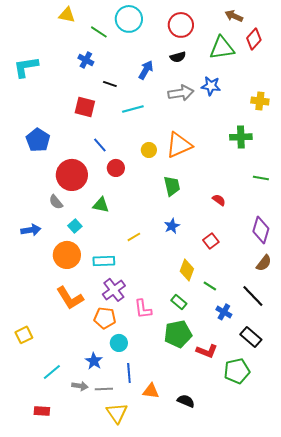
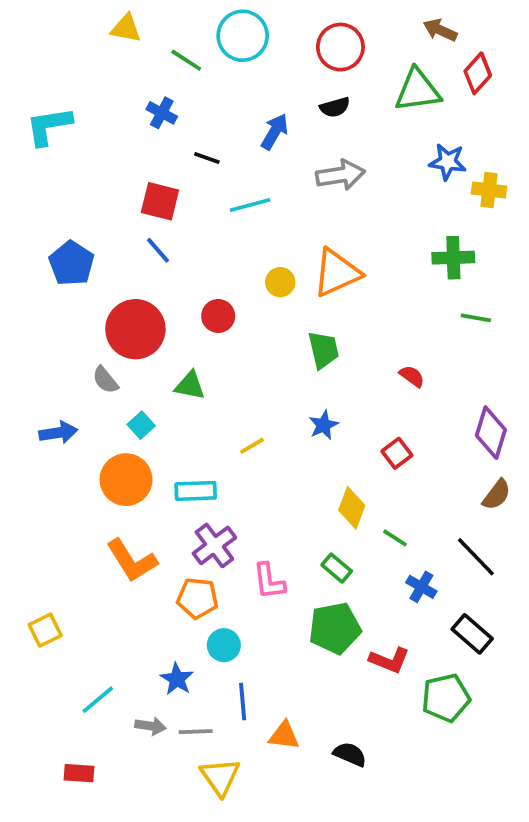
blue star: (211, 86) -> (448, 162), moved
blue line: (100, 145) -> (158, 250), moved
green line: (261, 178) -> (476, 318), moved

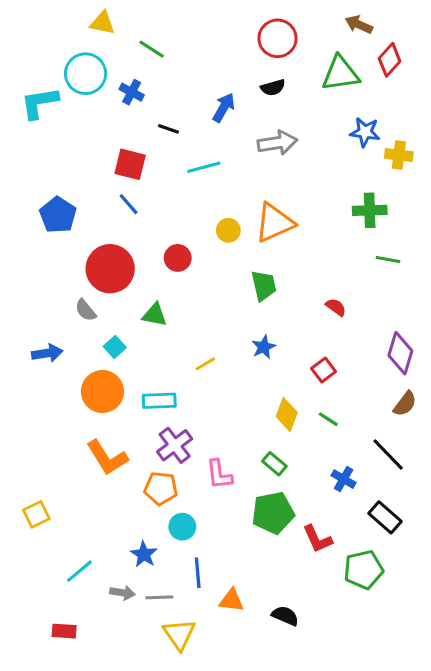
cyan circle: (243, 36) -> (86, 74), moved
green line: (395, 538) -> (328, 419), moved
red L-shape: (389, 660) -> (317, 539), turned 44

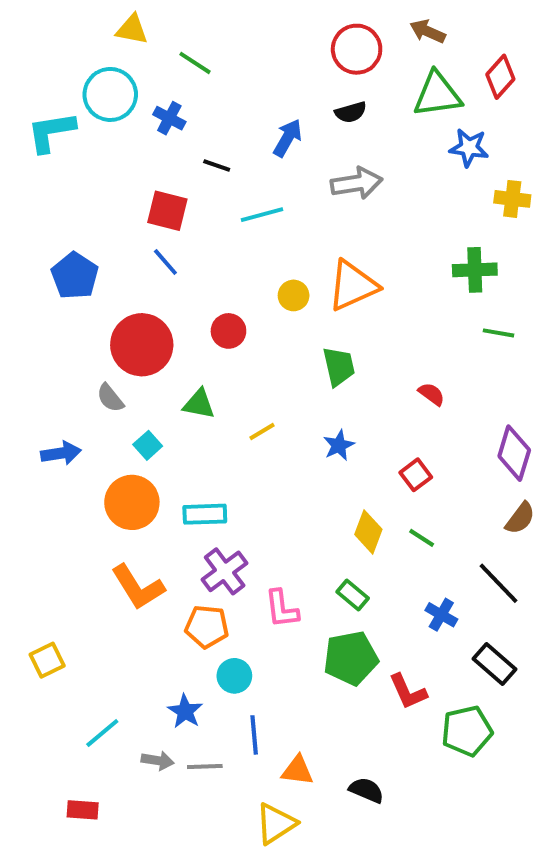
brown arrow: (359, 25) -> (428, 31), moved
blue star: (365, 132) -> (469, 148), moved
yellow line: (205, 364) -> (262, 431), moved
yellow triangle: (179, 634) -> (276, 824), moved, turned 32

